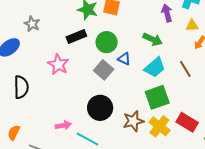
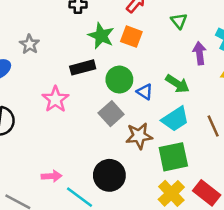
blue triangle: (124, 59) -> (145, 92), moved
black circle: (100, 108) -> (109, 175), moved
brown star: (133, 121) -> (139, 136), moved

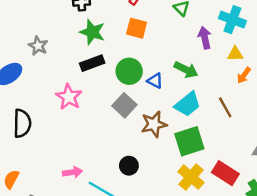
green star: (101, 36) -> (92, 32), moved
black circle: (109, 175) -> (129, 166), size x0.6

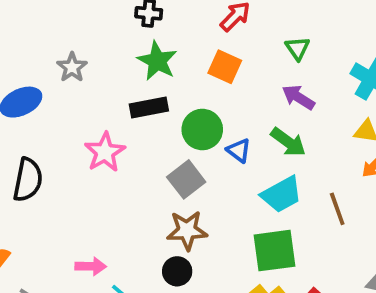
purple arrow: (205, 38) -> (298, 97), moved, turned -55
brown star: (154, 124) -> (187, 230), moved

